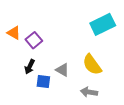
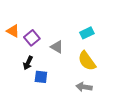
cyan rectangle: (103, 24) -> (87, 33), moved, size x0.6
gray triangle: (62, 70) -> (57, 47), moved

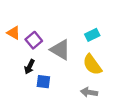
gray triangle: (57, 47) -> (60, 50), size x1.5

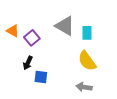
cyan rectangle: (92, 35) -> (87, 33), turned -64
gray triangle: (60, 50) -> (65, 26), moved

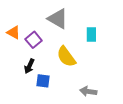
gray triangle: (65, 26) -> (58, 19), moved
yellow semicircle: (87, 61) -> (66, 57), moved

